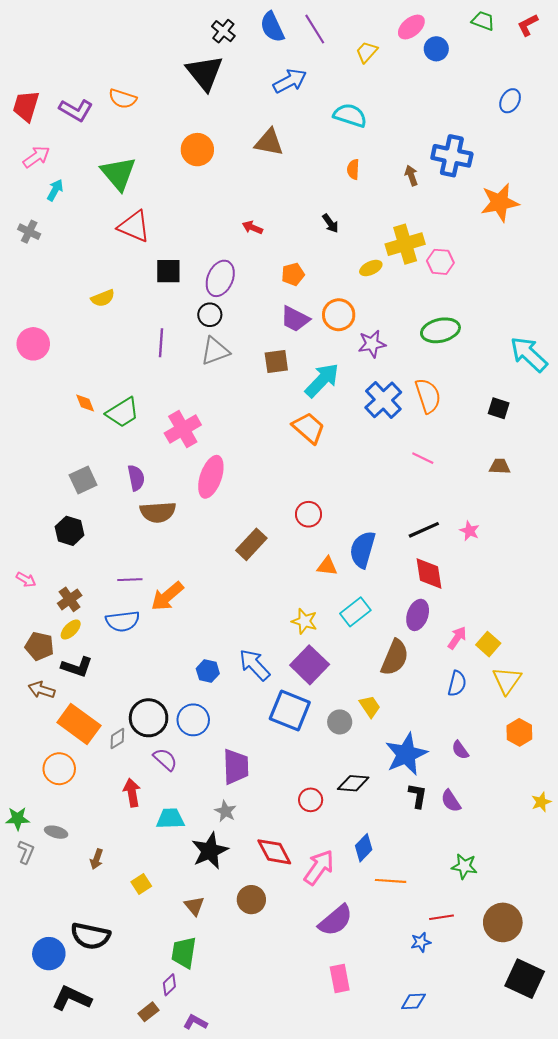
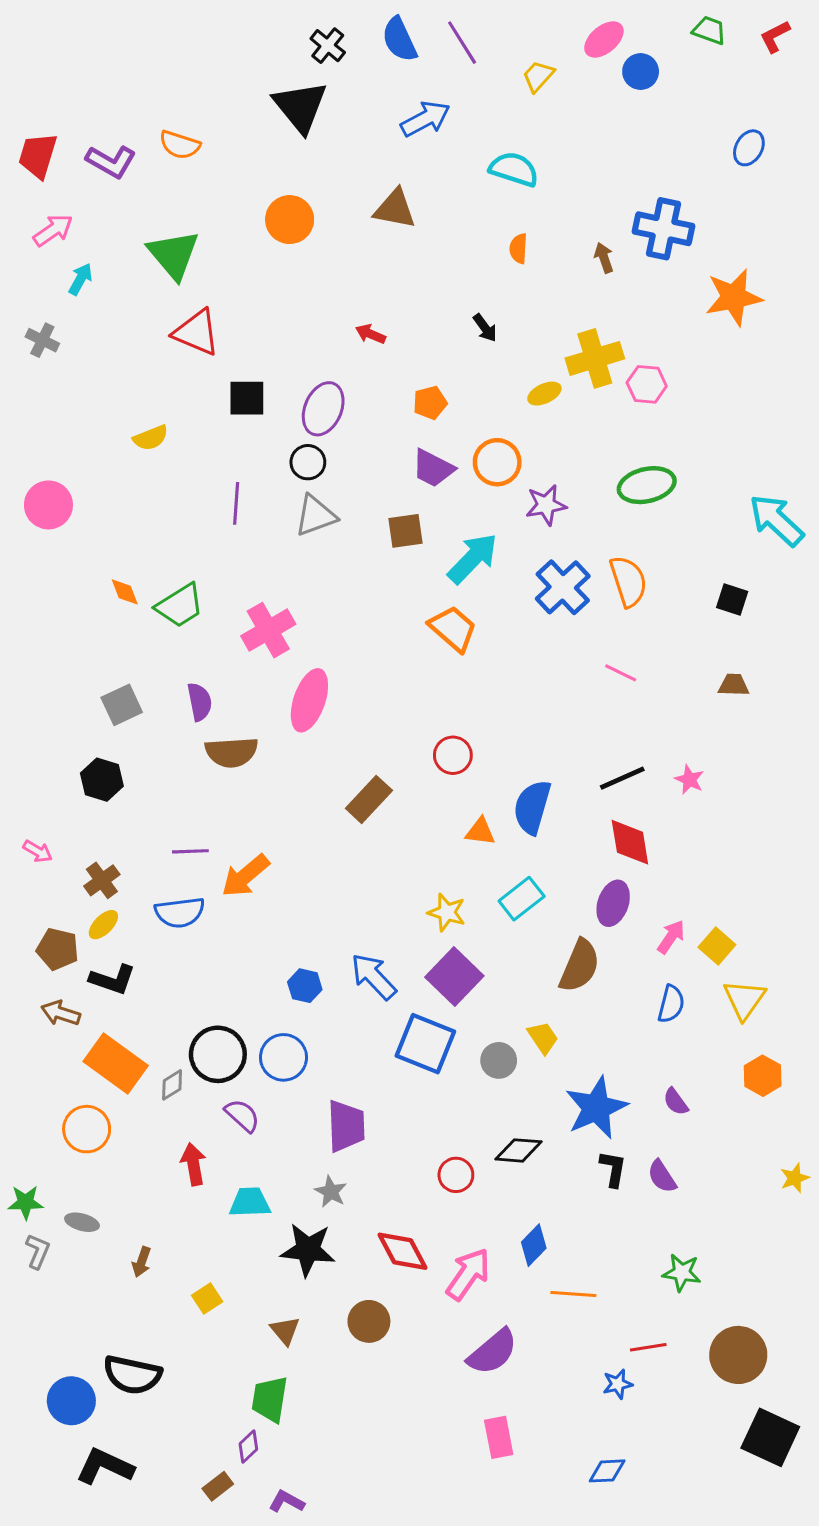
black star: (210, 851) -> (308, 1250), turned 30

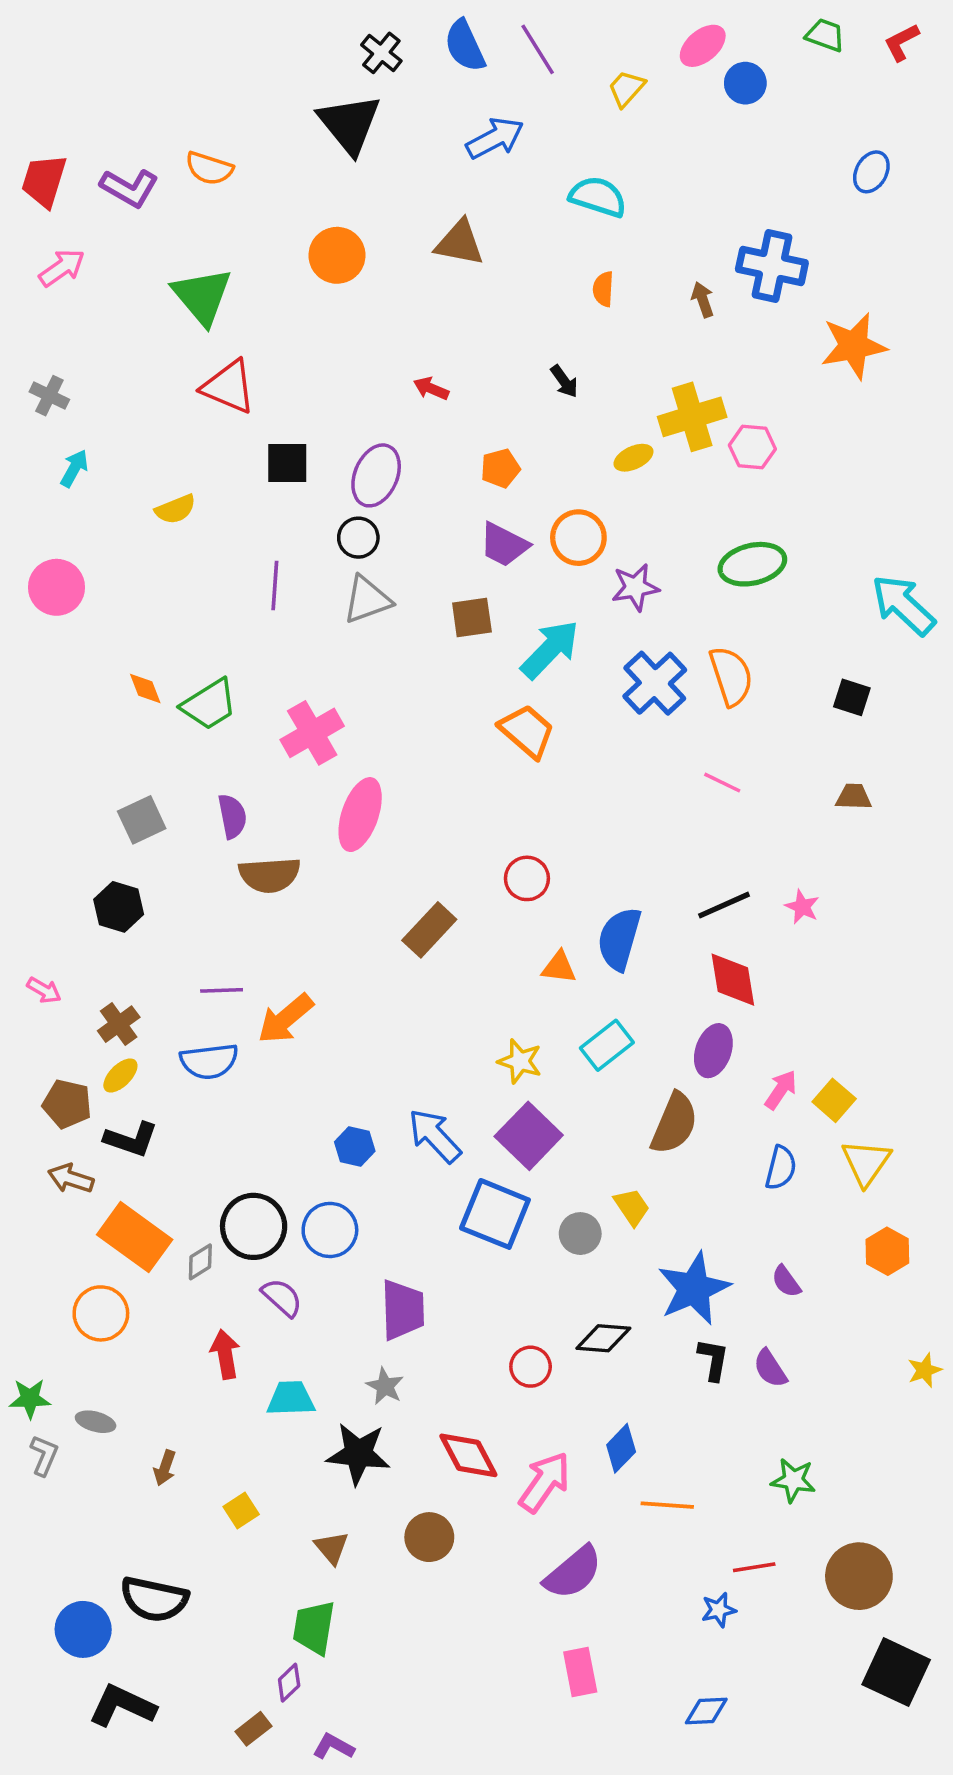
cyan arrow: (81, 279) -> (74, 468), moved

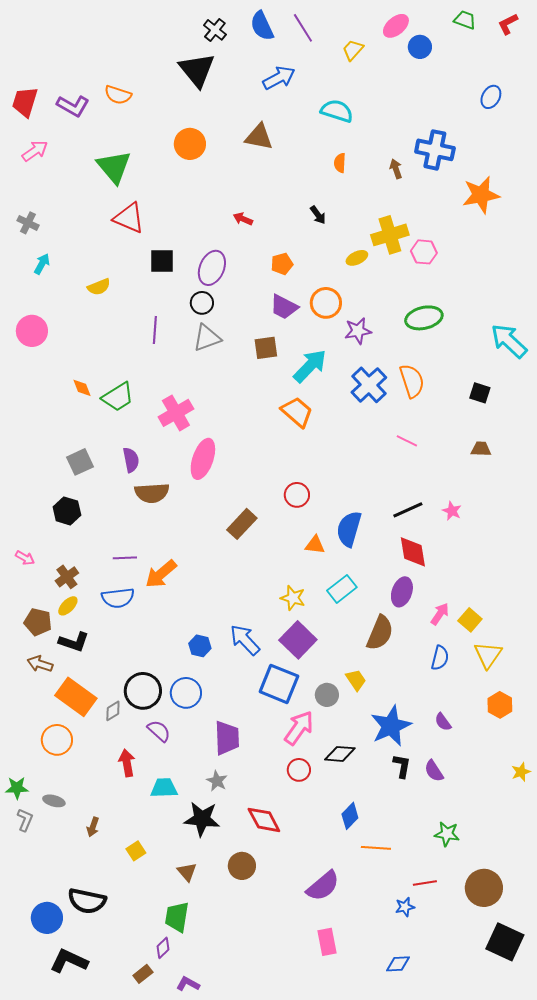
pink arrow: (545, 1482) -> (299, 728), moved

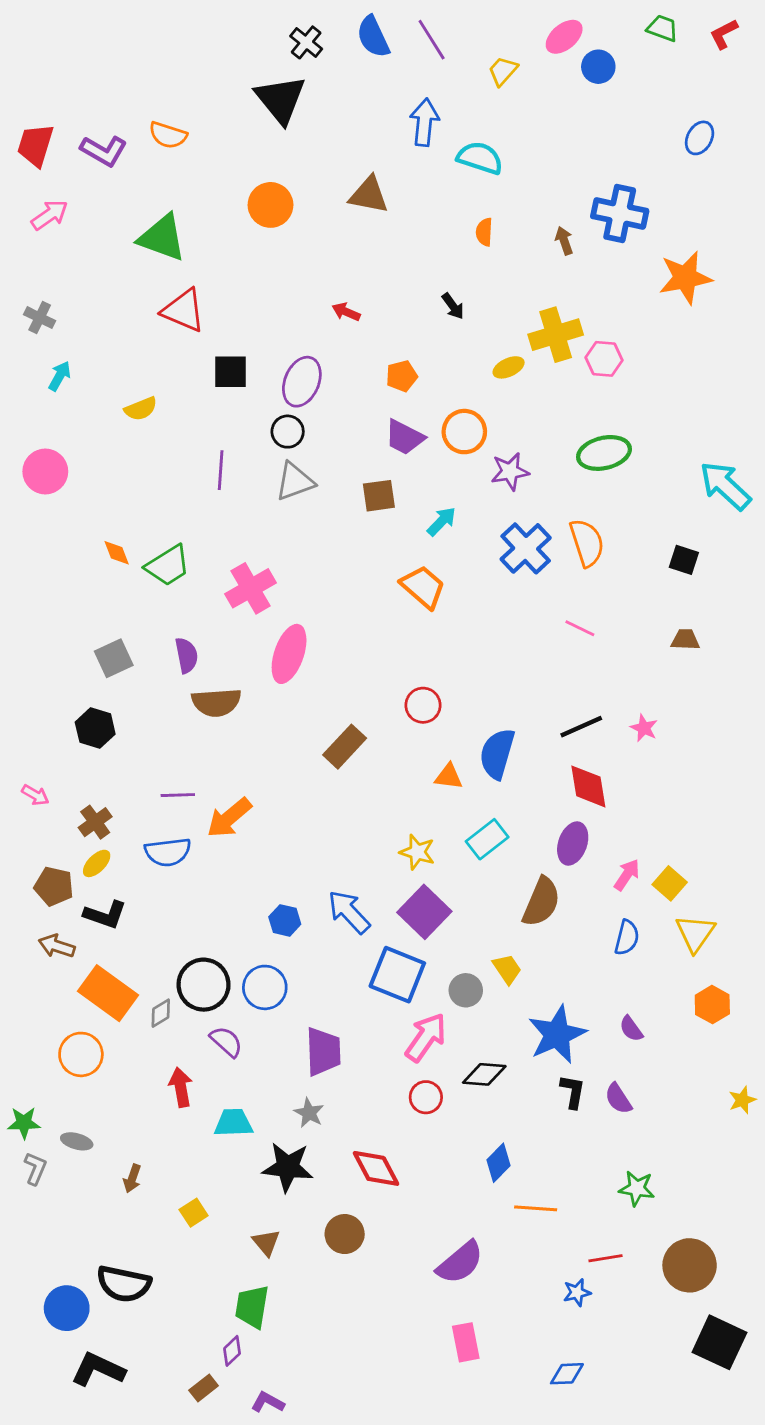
blue arrow: (279, 78) -> (424, 122), moved, turned -56
green triangle: (114, 167) -> (162, 238), turned -30
cyan arrow: (310, 366) -> (442, 521), size x0.6

